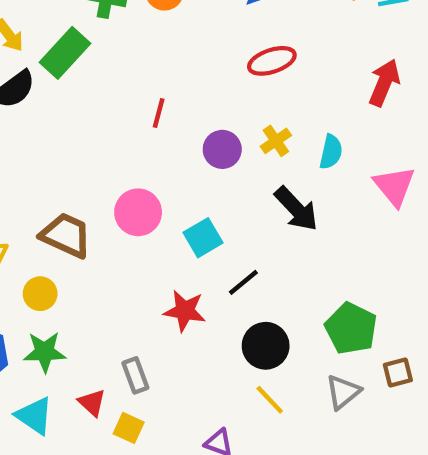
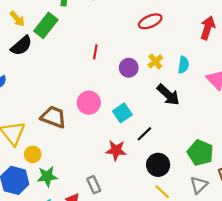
yellow circle: (40, 294) -> (33, 154), moved

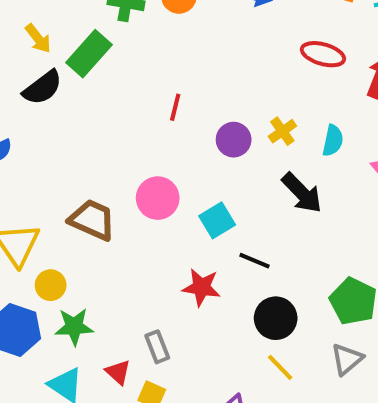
red ellipse: (150, 21) -> (323, 54), moved, turned 35
black line: (144, 134) -> (255, 261), turned 63

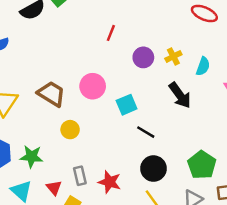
yellow circle: (51, 285) -> (70, 130), moved
red star: (201, 287) -> (110, 182), moved

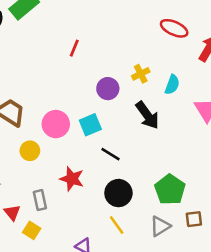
purple circle: (143, 57) -> (108, 89), moved
pink circle: (93, 86) -> (56, 124), moved
red star: (110, 182) -> (72, 179), moved

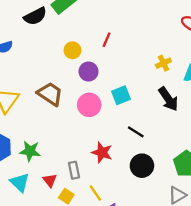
purple circle: (108, 89) -> (89, 72), moved
cyan square: (90, 125) -> (121, 95), moved
yellow circle: (30, 151) -> (72, 50), moved
yellow line: (117, 225) -> (95, 193), moved

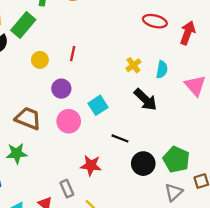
yellow circle: (72, 50) -> (40, 60), moved
green star: (30, 151) -> (17, 153), moved
black circle: (142, 166) -> (143, 164), moved

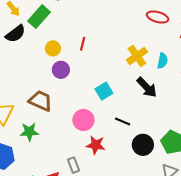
yellow cross: (133, 65) -> (137, 56), size x1.5
purple circle: (61, 89) -> (61, 70), moved
pink circle: (69, 121) -> (83, 120), moved

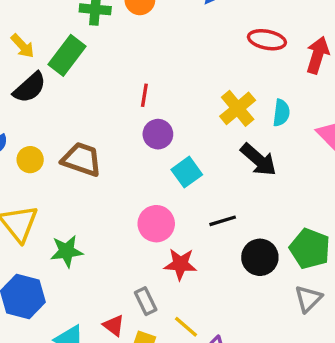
yellow circle: (53, 48) -> (30, 160), moved
purple circle: (61, 70) -> (158, 134), moved
brown trapezoid: (41, 101) -> (82, 159), moved
black line: (123, 122) -> (223, 221), turned -35

